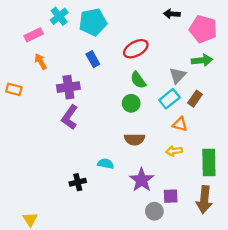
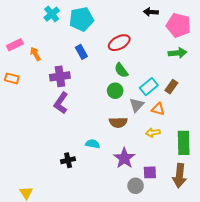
pink rectangle: (34, 35) -> (15, 45), moved
gray triangle: (178, 75) -> (137, 105), moved

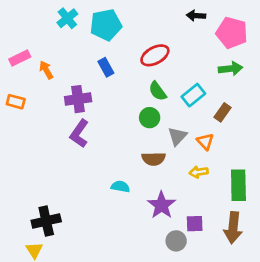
cyan rectangle: (149, 87) -> (193, 95), moved
orange triangle: (158, 109) -> (205, 141), turned 32
black cross: (68, 160) -> (46, 221), moved, size x1.5

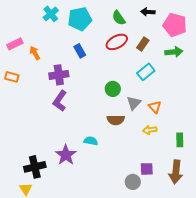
green semicircle: (158, 91) -> (119, 18), moved
brown rectangle: (222, 112) -> (143, 44), moved
green rectangle: (238, 185) -> (180, 140), size x0.6
purple star: (162, 205) -> (66, 155), moved

